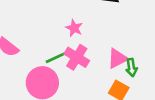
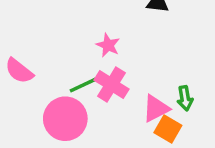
pink triangle: (117, 59) -> (156, 108), moved

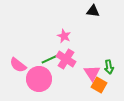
pink semicircle: (19, 71) -> (18, 65), moved
pink triangle: (156, 108) -> (92, 73), turned -36

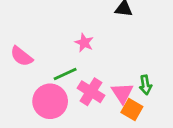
pink cross: (66, 59) -> (91, 92), moved
pink semicircle: (18, 65) -> (21, 56), moved

